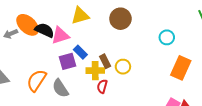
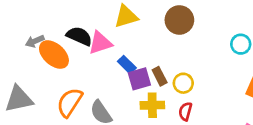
orange ellipse: (28, 25) -> (54, 54), moved
purple square: (67, 61) -> (139, 79), moved
yellow cross: (95, 71) -> (152, 105), moved
red semicircle: (102, 86) -> (185, 111), moved

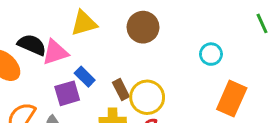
purple square: (139, 79) -> (67, 93), moved
yellow circle: (183, 83) -> (147, 97), size x1.5

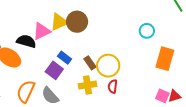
brown circle: (143, 27) -> (77, 22), moved
pink triangle: (55, 52) -> (42, 31), moved
purple square: (67, 93) -> (54, 70), turned -30

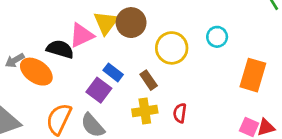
yellow triangle: (59, 22) -> (106, 23), turned -30
cyan circle: (147, 31) -> (217, 37), moved
yellow circle: (108, 66) -> (172, 48), moved

